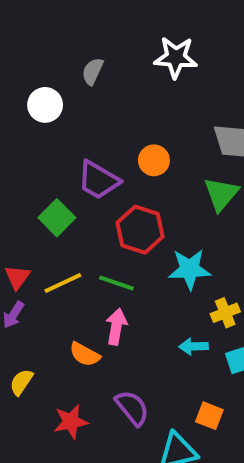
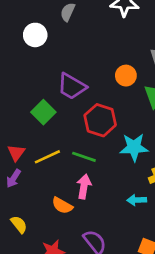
orange circle: (154, 160) -> (126, 76), moved
yellow semicircle: (21, 382) -> (19, 224), turned 108

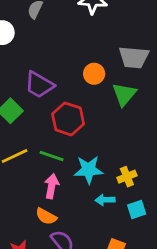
cyan star: (134, 147) -> (89, 170), moved
orange semicircle: (62, 205) -> (46, 216), moved

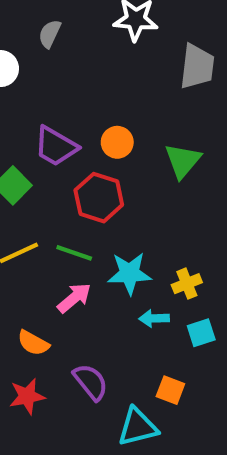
gray trapezoid: (134, 57) -> (197, 67), moved, turned -88
orange circle: (94, 74) -> (117, 142), moved
pink arrow: (52, 186) -> (74, 298), turned 40
orange semicircle: (46, 216) -> (33, 343), moved

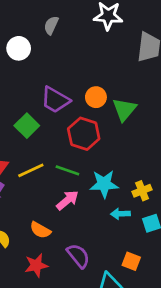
green triangle: (183, 161) -> (124, 109), moved

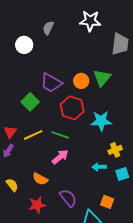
green triangle: (124, 109) -> (102, 78), moved
cyan star: (104, 184) -> (101, 121), moved

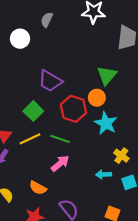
orange circle: (81, 81) -> (97, 98), moved
green square: (30, 102) -> (33, 111), moved
cyan star: (101, 121) -> (106, 123), turned 30
yellow cross: (115, 150) -> (121, 156), turned -32

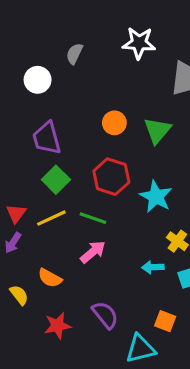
purple trapezoid: (50, 81) -> (47, 138), moved, turned 45
orange circle: (97, 98) -> (114, 123), moved
orange semicircle: (38, 188) -> (50, 278), moved

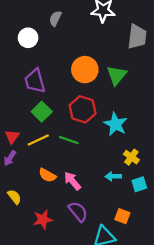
orange circle: (114, 123) -> (85, 70), size x1.5
pink arrow: (93, 252) -> (72, 181), moved, turned -90
orange semicircle: (50, 278) -> (47, 175), moved

